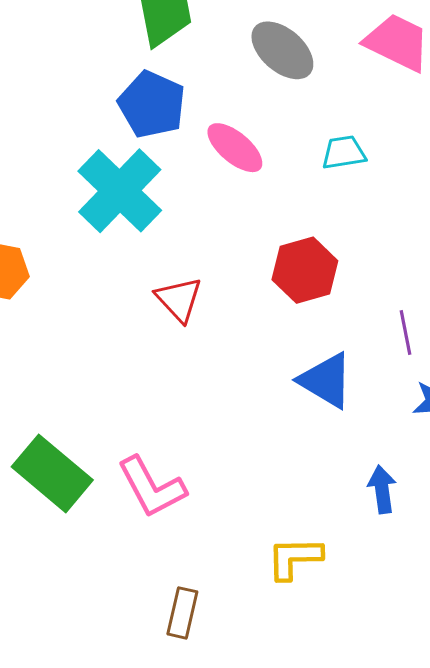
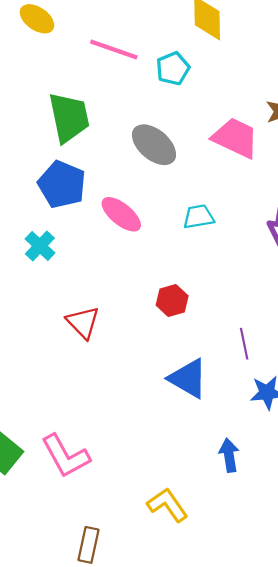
cyan cross: (120, 191) -> (40, 246), size x0.5
red hexagon: (305, 270) -> (172, 300), size x0.7
yellow L-shape: (294, 558) -> (168, 505), turned 57

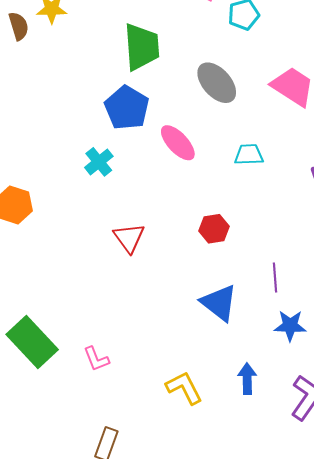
pink L-shape: (65, 456) -> (96, 359), size x0.6
yellow L-shape: (168, 505) -> (184, 388), moved

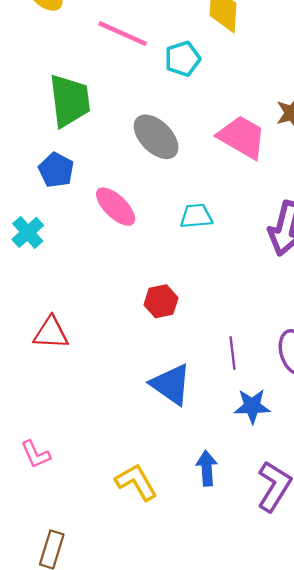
blue pentagon: (127, 108) -> (56, 170), size x0.7
red triangle: (129, 238) -> (51, 333), moved, turned -48

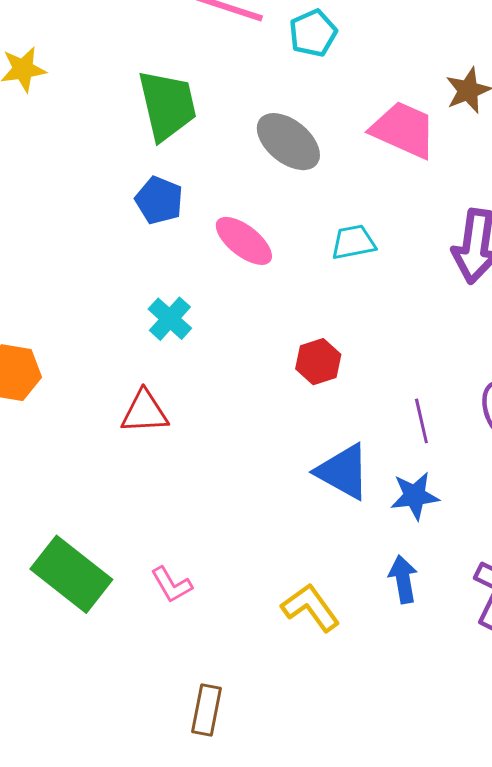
cyan cross: (28, 232) -> (170, 319), moved
red triangle: (51, 333) -> (144, 412), moved
blue star: (252, 406) -> (415, 496), moved

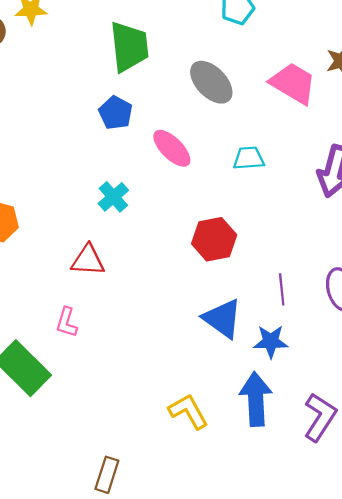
red hexagon: (318, 362) -> (214, 239), size x1.4
blue arrow: (403, 579) -> (256, 399), size x1.6
pink L-shape: (172, 585) -> (67, 322), moved, turned 40

